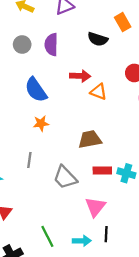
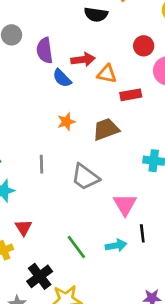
purple semicircle: (51, 45) -> (45, 51), moved
blue semicircle: (36, 90) -> (62, 78), moved, size x0.7
orange star: (41, 123) -> (66, 122), moved
red rectangle: (102, 171) -> (131, 95), moved

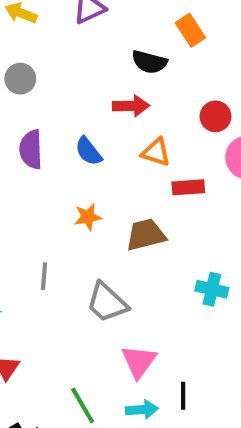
purple semicircle: (45, 51) -> (31, 149), moved
red arrow: (83, 59) -> (131, 106), moved
pink triangle: (125, 204) -> (139, 361), moved

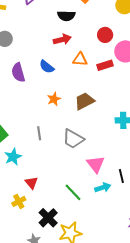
red rectangle: (188, 187) -> (105, 65), moved

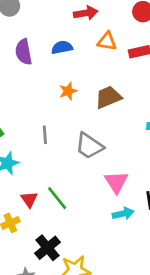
blue semicircle: (47, 67) -> (62, 47), turned 126
green line: (73, 192) -> (57, 198), moved

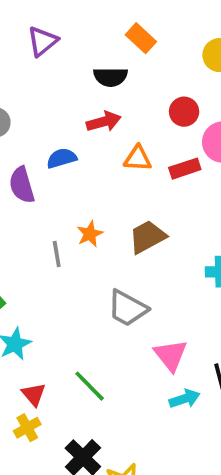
blue semicircle: (62, 47) -> (62, 158), moved
gray line: (45, 135) -> (57, 254), moved
red triangle: (29, 199) -> (34, 394), moved

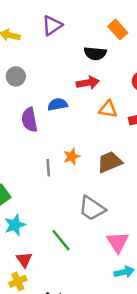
green line: (90, 386) -> (61, 240), moved

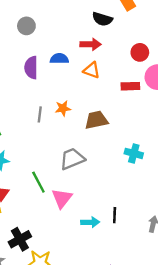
orange triangle: (108, 109) -> (92, 70), moved
gray trapezoid: (92, 208) -> (72, 159), turned 112
pink triangle: (118, 242) -> (62, 198), moved

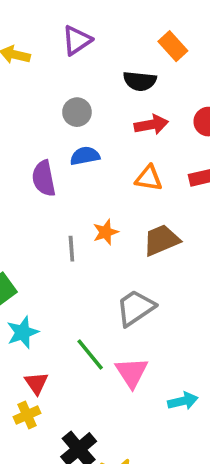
gray circle: (26, 26) -> (77, 112), moved
red arrow: (91, 44) -> (151, 125), moved
orange triangle: (92, 70) -> (149, 178), moved

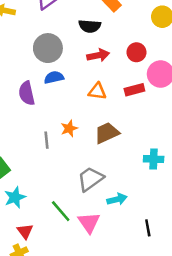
gray circle: (77, 112) -> (48, 48), size x1.5
cyan arrow: (183, 401) -> (117, 199), moved

